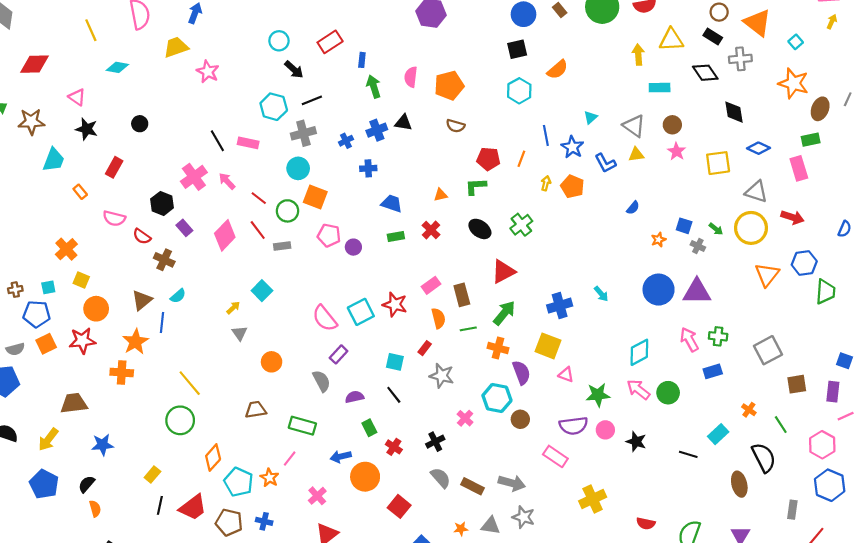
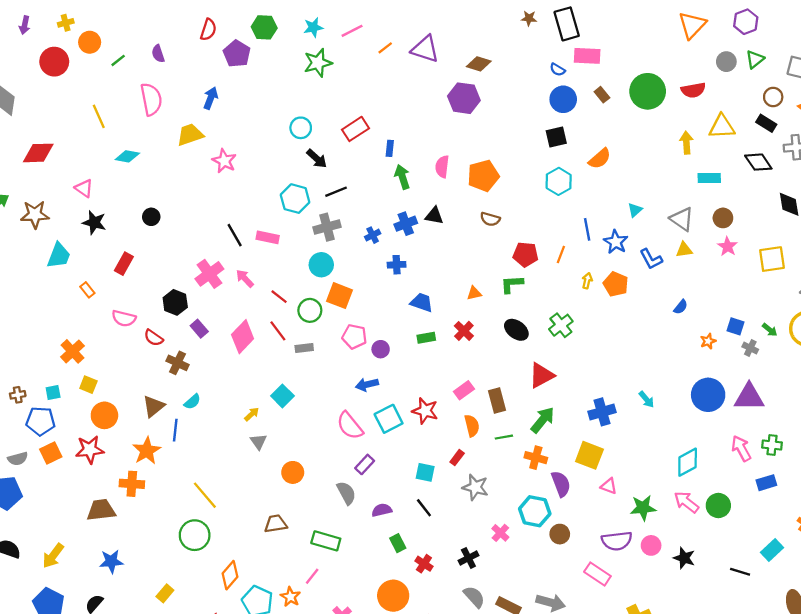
brown trapezoid: (74, 403) -> (101, 510), moved
blue arrow: (341, 456) -> (367, 385), moved

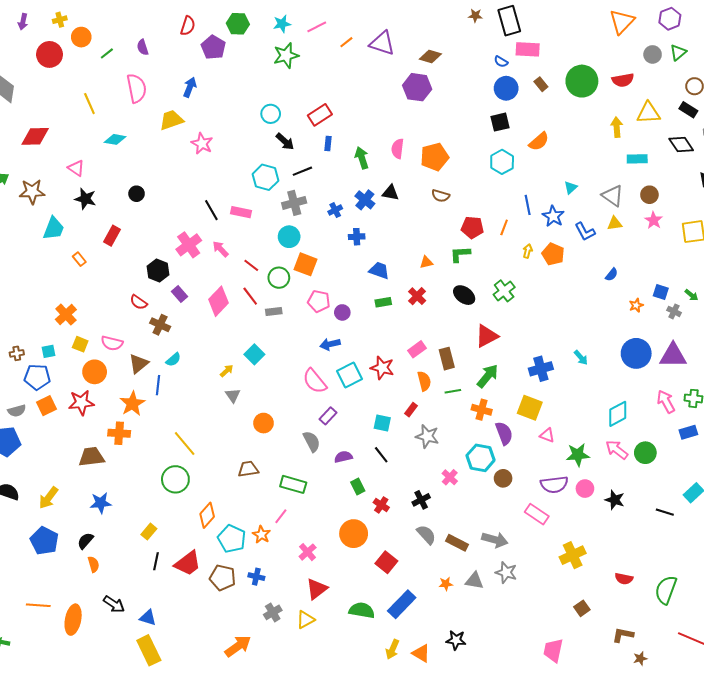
blue rectangle: (390, 148) -> (328, 144), moved
blue cross: (406, 224) -> (365, 200), turned -30
pink semicircle: (124, 318) -> (112, 343), moved

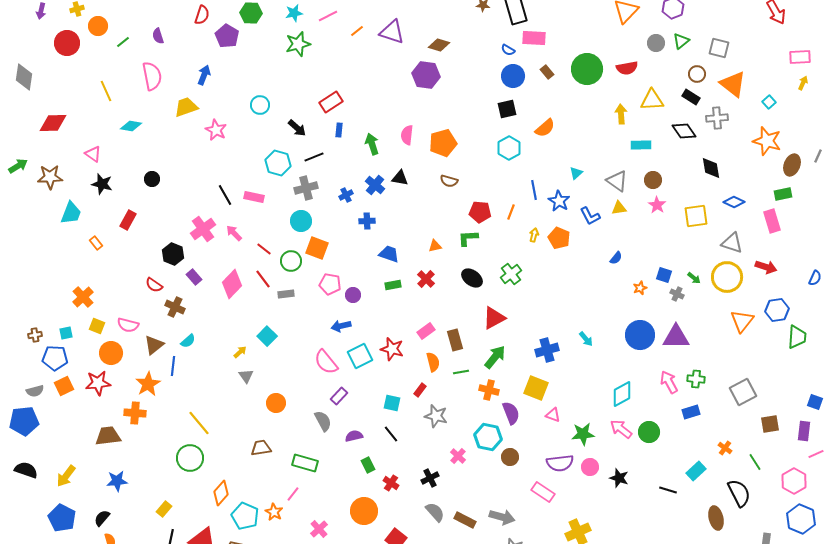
cyan circle: (271, 114) -> (260, 105), moved

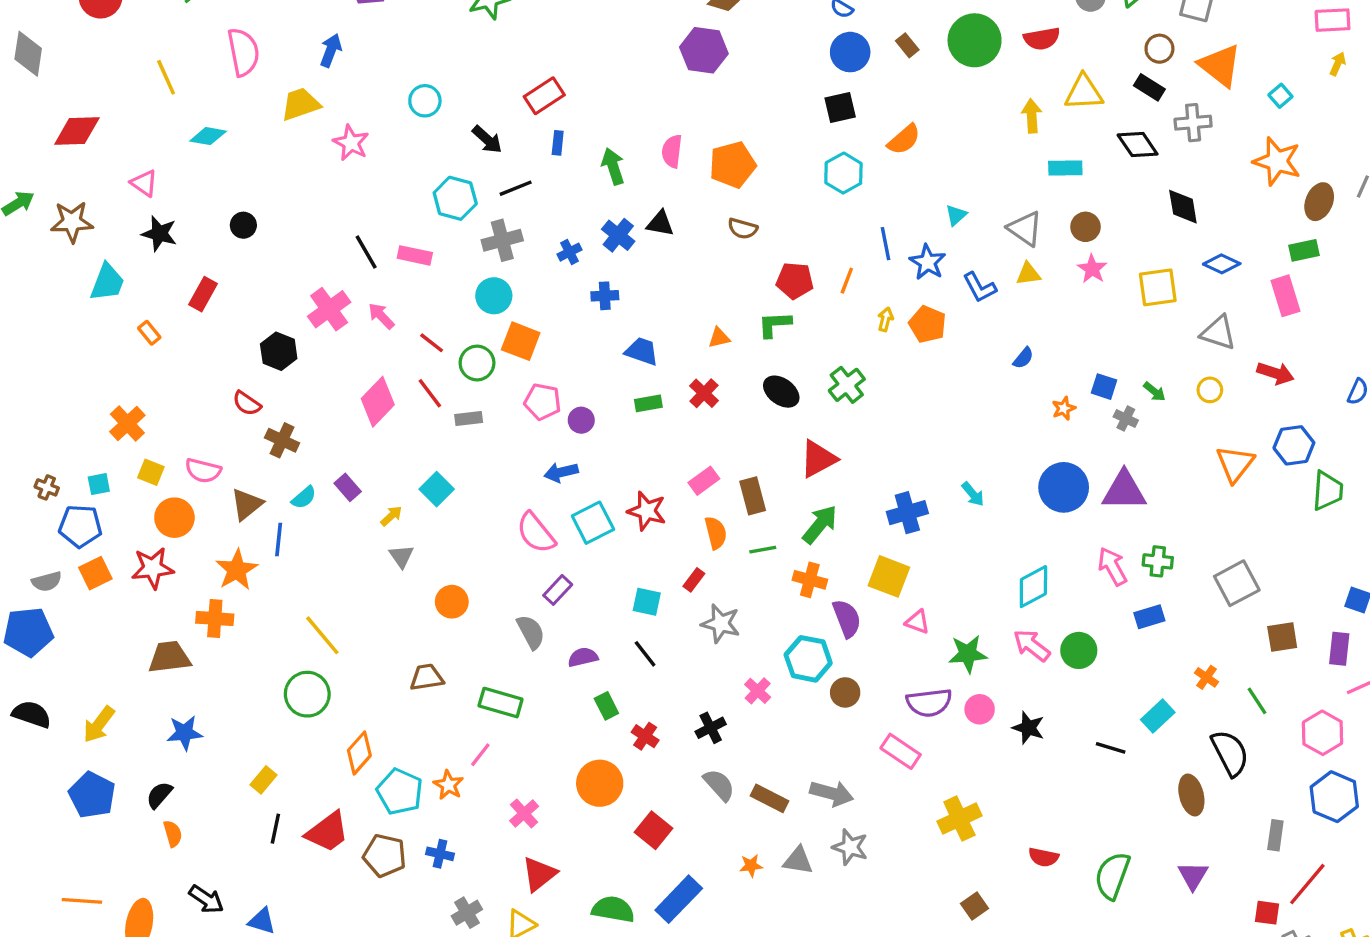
purple rectangle: (194, 277) -> (348, 487), moved
yellow circle: (727, 277) -> (1210, 390), size x0.5
brown cross: (35, 335) -> (47, 487), turned 32

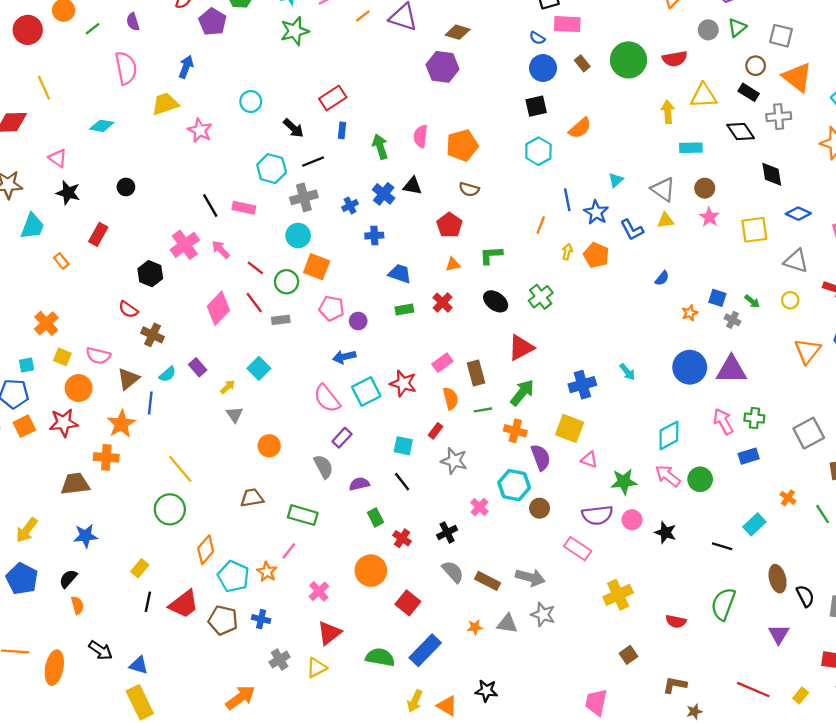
yellow line: (166, 77) -> (44, 88), moved
red pentagon: (795, 281) -> (449, 225), moved, turned 30
black semicircle: (1230, 753) -> (805, 596), moved, size x0.7
green semicircle: (1112, 876) -> (723, 604), moved

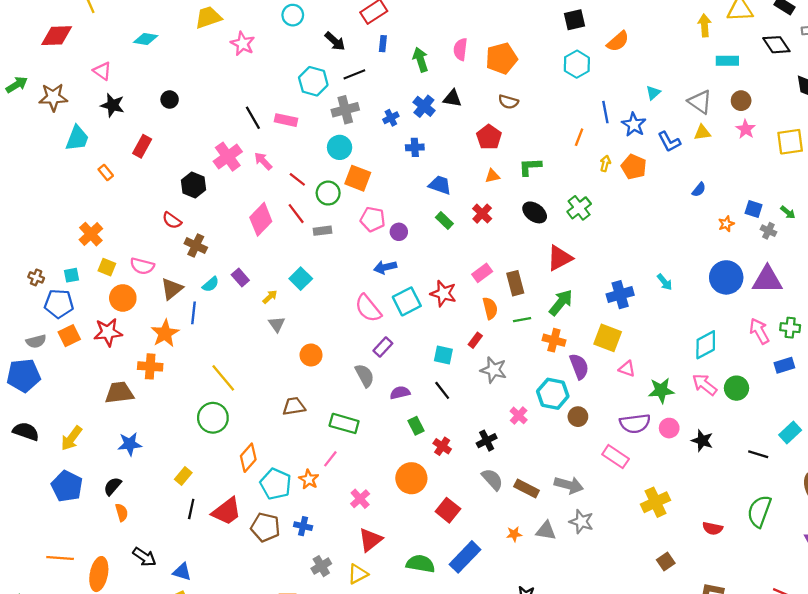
green rectangle: (404, 309) -> (444, 220), turned 54

